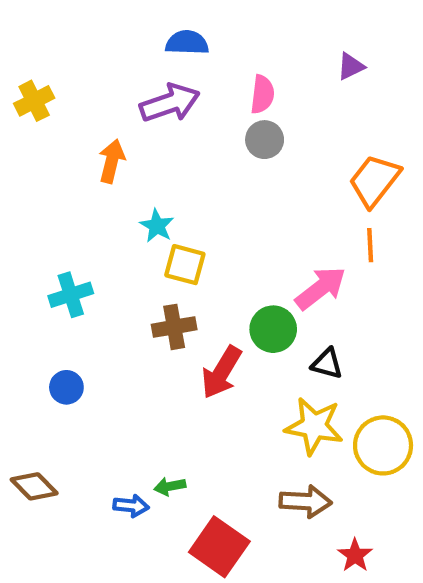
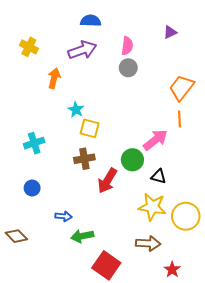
yellow cross: (34, 101) -> (29, 47), moved, turned -36
green arrow: (170, 486) -> (82, 236), size x1.5
blue arrow: (131, 506) -> (63, 216), moved

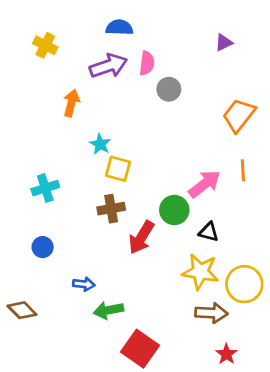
pink semicircle: (127, 46) -> (147, 63), moved
yellow cross: (29, 47) -> (45, 45), moved
orange line: (179, 119) -> (243, 170), moved
brown arrow: (148, 243) -> (211, 313), moved

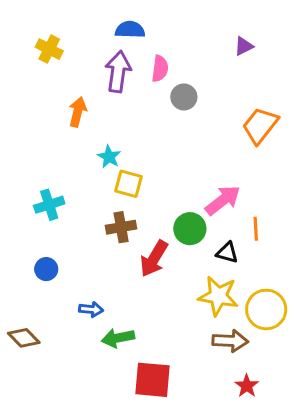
purple arrow: (108, 66) -> (118, 72), turned -63
orange line: (243, 170) -> (256, 229), moved
red square: (140, 349) -> (152, 380), turned -30

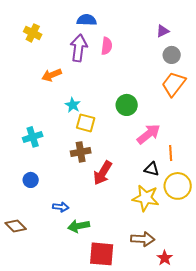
gray circle: (184, 97) -> (172, 55), moved
orange arrow: (78, 112) -> (52, 75), turned -126
green circle: (190, 229) -> (127, 105), moved
yellow circle: (266, 309) -> (178, 186), moved
brown arrow: (230, 341) -> (143, 239), moved

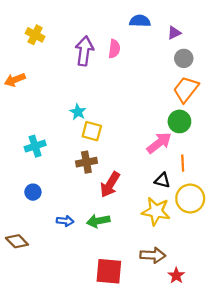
blue semicircle: (87, 20) -> (140, 21), moved
orange arrow: (52, 75) -> (15, 80), moved
green circle: (127, 105) -> (179, 121), moved
green arrow: (79, 226) -> (98, 221), moved

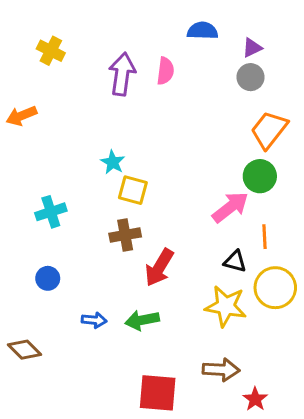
gray circle: (184, 58) -> (251, 77), moved

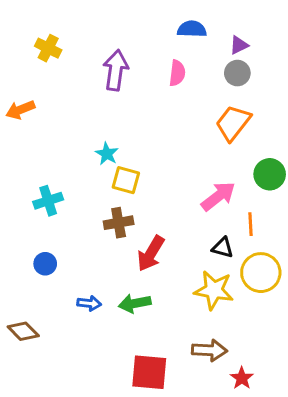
pink semicircle: (165, 71) -> (177, 73), moved
orange trapezoid: (269, 130) -> (233, 123), moved
green circle: (260, 176) -> (270, 174), moved

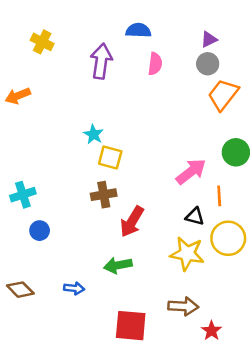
blue semicircle: (192, 29) -> (138, 30), moved
orange trapezoid: (233, 123) -> (223, 95), moved
cyan cross: (48, 201) -> (23, 195), moved
blue arrow: (89, 303) -> (74, 288), moved

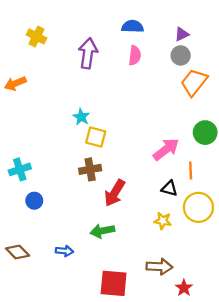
blue semicircle: (138, 30) -> (133, 26), moved
yellow star: (187, 254) -> (163, 221), size x0.6

